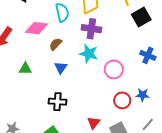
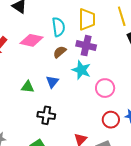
brown semicircle: (56, 44) -> (60, 52), moved
green triangle: (25, 69) -> (28, 87), moved

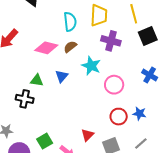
pink diamond: (32, 40) -> (46, 48), moved
purple cross: (86, 46) -> (111, 41), moved
black cross: (46, 115) -> (25, 99), moved

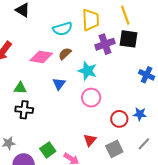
cyan semicircle: (70, 22) -> (63, 29), turned 84
black square: (148, 36) -> (129, 39), moved, turned 36
purple cross: (111, 41) -> (105, 44), turned -30
green triangle: (37, 80) -> (20, 88), moved
pink circle: (114, 85) -> (91, 98), moved

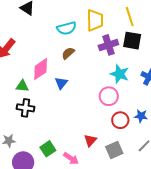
pink diamond: (41, 57) -> (41, 69), moved, turned -45
cyan star: (87, 71) -> (120, 74), moved
pink circle: (91, 98) -> (109, 96), moved

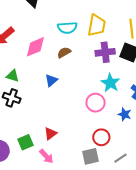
pink diamond: (41, 69) -> (35, 47), moved
blue star: (141, 116) -> (125, 114), moved
red circle: (120, 120) -> (101, 137), moved
red triangle: (90, 140) -> (50, 134), moved

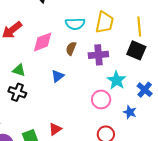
brown semicircle: (64, 52) -> (71, 48), turned -40
purple cross: (105, 52) -> (98, 55), moved

